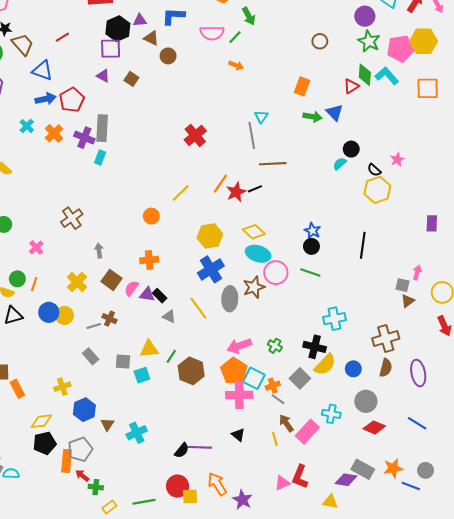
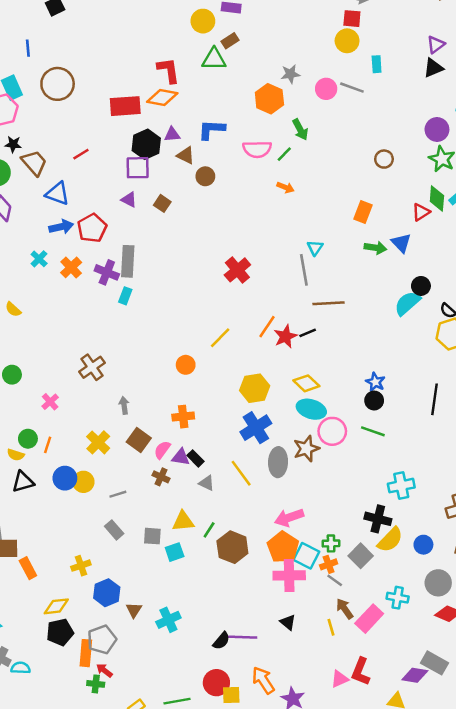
cyan semicircle: (340, 164) -> (407, 303), size x1.6
brown cross: (109, 319) -> (161, 477), moved
green cross: (275, 346) -> (331, 543), moved, turned -32
green cross: (96, 487) -> (96, 684), moved

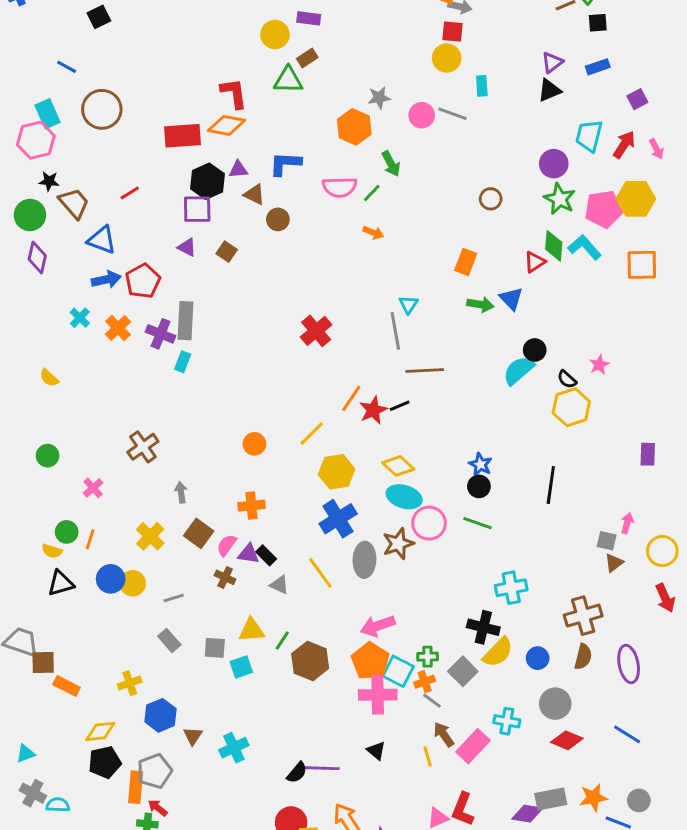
blue line: (28, 48) -> (67, 67), turned -56
yellow line: (220, 338) -> (312, 434), moved
orange rectangle: (28, 568) -> (67, 686), turned -35
gray rectangle: (435, 663) -> (551, 799), turned -40

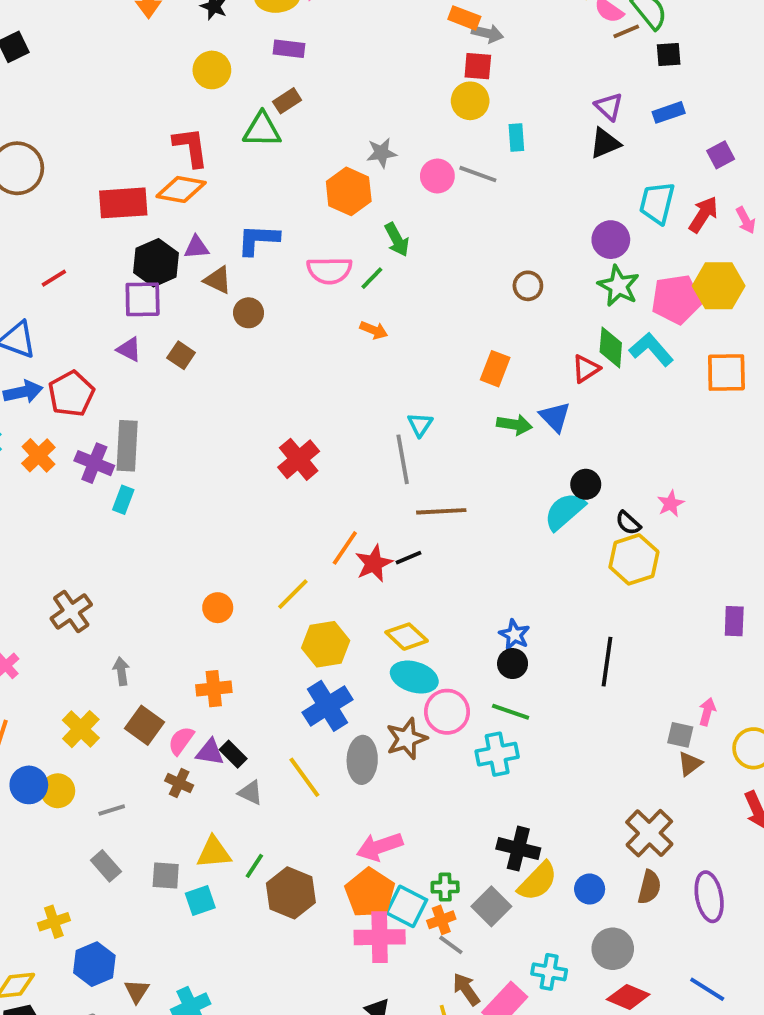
yellow circle: (275, 35) -> (212, 70), moved
purple triangle: (552, 62) -> (609, 107), turned -40
cyan cross: (511, 588) -> (497, 754), moved
brown cross: (583, 616) -> (649, 833), turned -30

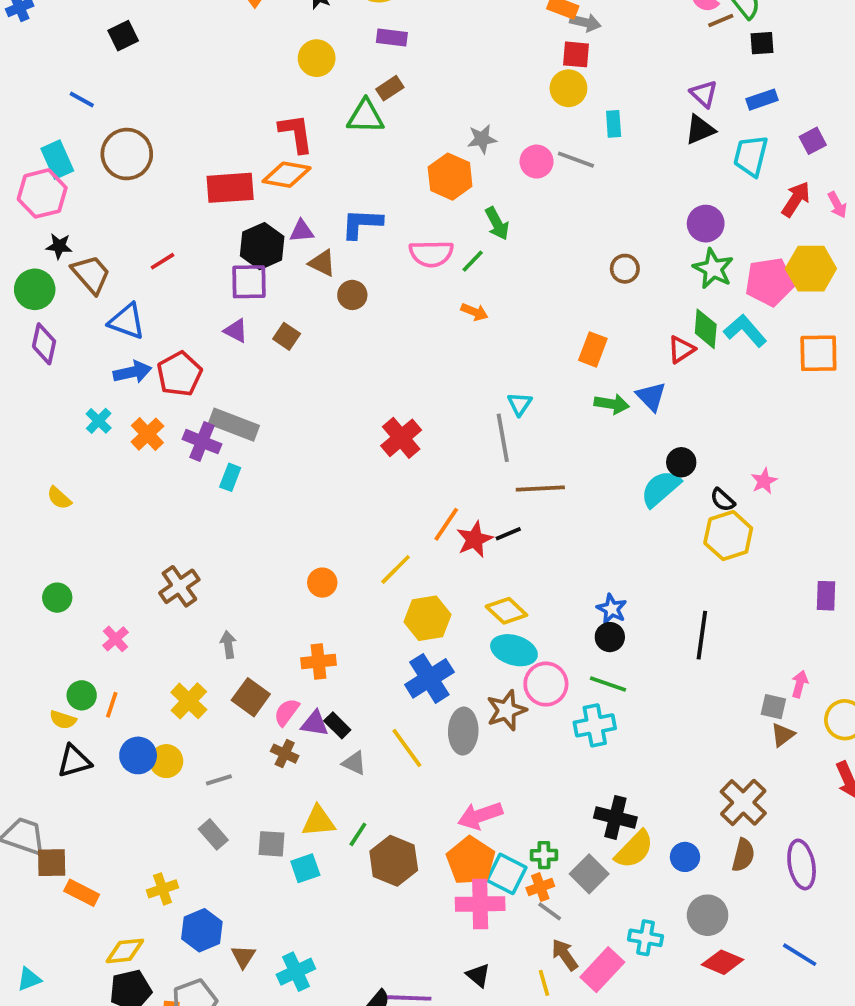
cyan trapezoid: (657, 203) -> (751, 156), moved
gray rectangle: (127, 446) -> (234, 425), turned -72

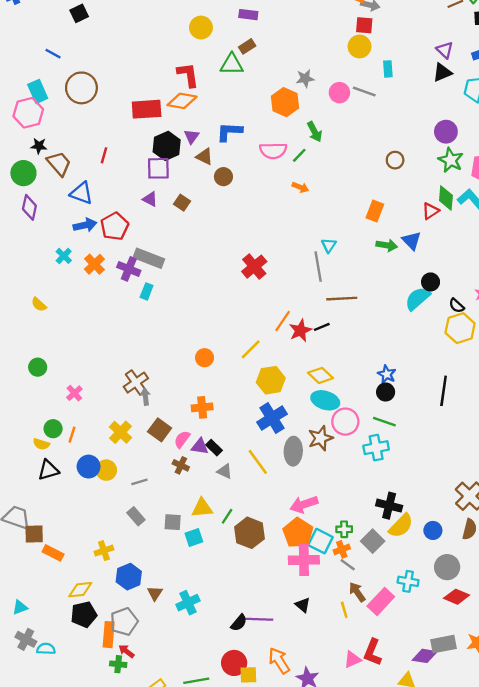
purple triangle: (302, 231) -> (192, 136), turned -49
red line: (162, 261) -> (104, 155), turned -42
brown cross: (179, 586) -> (136, 383), moved

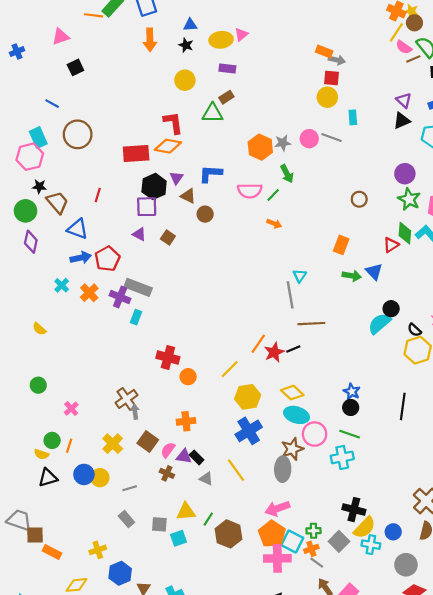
gray star: (305, 78) -> (283, 143), moved
red cross: (254, 267) -> (168, 358), moved, turned -35
gray ellipse: (293, 451) -> (283, 469), moved
cyan cross: (408, 581) -> (371, 545), moved

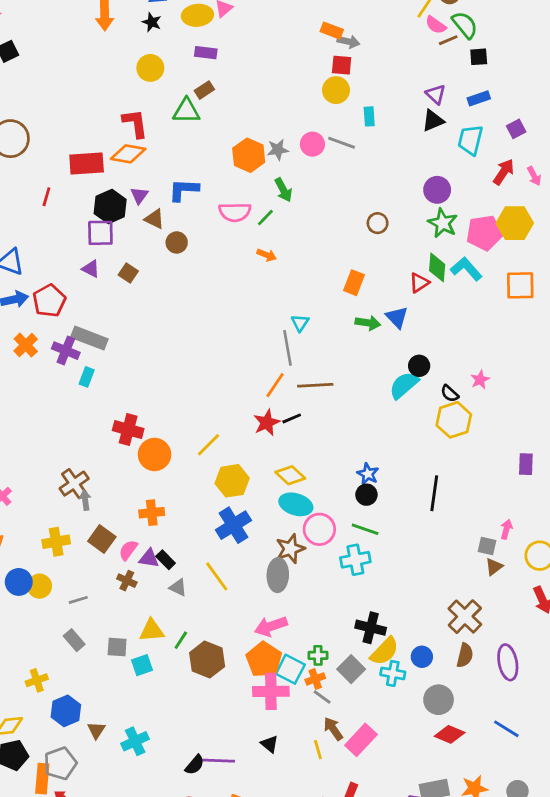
red line: (98, 195) -> (46, 197), moved
orange line: (258, 344) -> (275, 385), moved
orange circle: (188, 377) -> (154, 454), size x1.5
yellow cross: (113, 444) -> (56, 542), turned 36

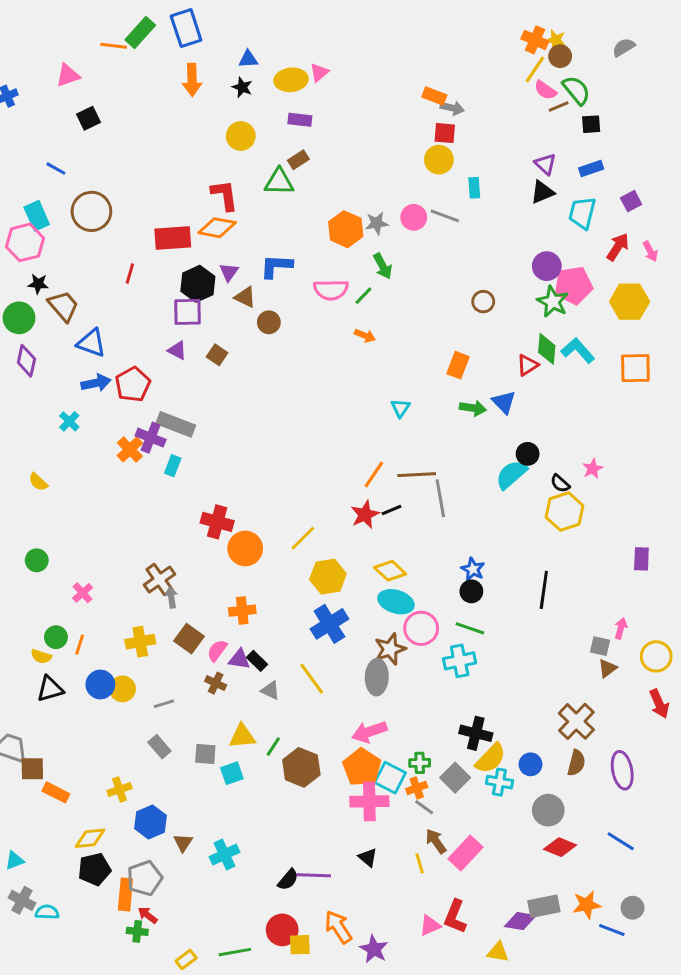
pink pentagon: (484, 233) -> (573, 285), moved
orange cross: (26, 345) -> (130, 449), moved
gray line: (287, 348) -> (440, 498), moved

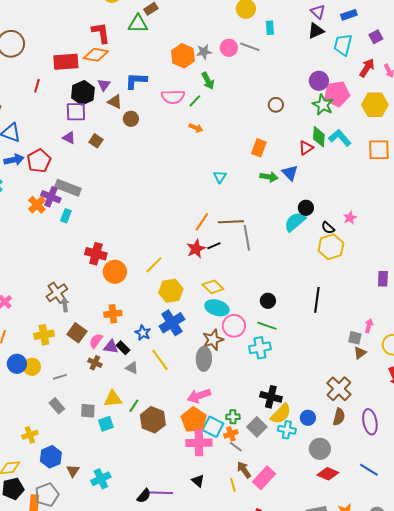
blue star: (473, 569) -> (143, 333), moved

